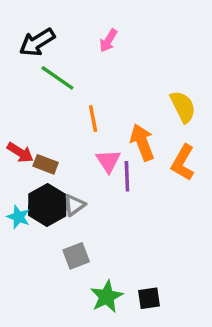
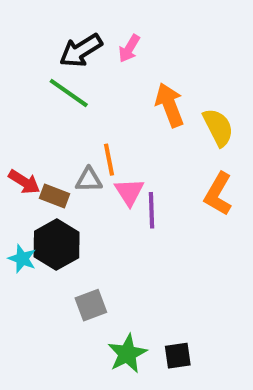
black arrow: (37, 42) -> (81, 51), moved
orange line: (93, 119) -> (109, 160), moved
orange arrow: (142, 142) -> (170, 105), moved
gray triangle: (74, 205) -> (89, 180), moved, turned 35

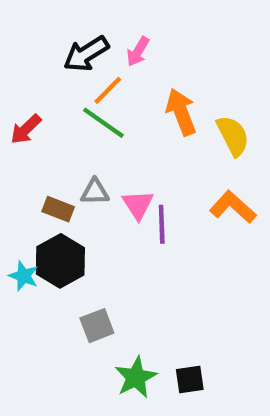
green line: (69, 93) -> (103, 123), moved
orange line: (109, 160) -> (108, 90), moved, turned 56
red arrow: (24, 182) -> (26, 129), moved, turned 104
orange L-shape: (218, 194) -> (233, 207), turned 102

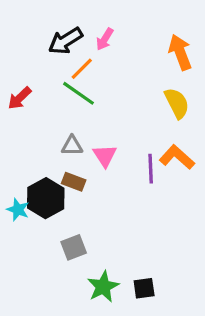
orange arrow: (181, 112) -> (180, 52), moved
brown rectangle: (58, 209) -> (74, 182), moved
purple line: (162, 224) -> (151, 169), moved

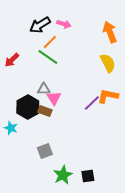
pink arrow: (105, 39) -> (64, 24), turned -104
pink triangle: (105, 156) -> (54, 98), moved
orange L-shape: (177, 157) -> (108, 96), turned -30
purple line: (151, 169) -> (92, 103), turned 48
black hexagon: (46, 198) -> (28, 107), moved

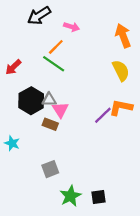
black arrow: (40, 25) -> (39, 16), moved
black hexagon: (28, 107) -> (31, 101), moved

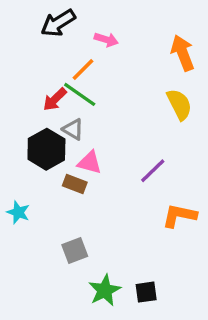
red arrow: (13, 67) -> (55, 99), moved
gray triangle: (49, 100) -> (73, 129), moved, turned 32
orange L-shape: (121, 107) -> (179, 216), moved
pink triangle: (60, 110) -> (90, 162), turned -42

